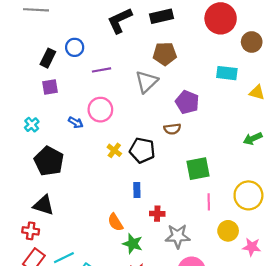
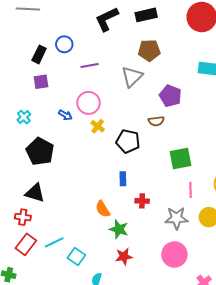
yellow cross: (114, 150) -> (98, 126), moved
gray star: (178, 236) -> (176, 218), moved

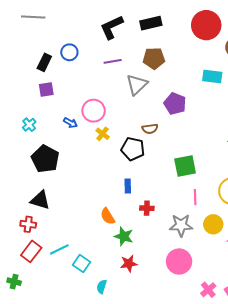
purple line: (90, 66) -> (113, 61), moved
brown semicircle: (156, 121) -> (150, 129), moved

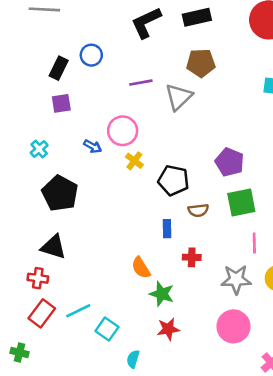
purple line: (113, 61) -> (141, 83), moved
purple pentagon: (175, 104) -> (230, 162), moved
brown semicircle: (150, 129) -> (198, 210), moved

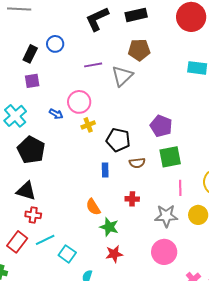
cyan cross: (39, 149) -> (15, 116), size x1.6
yellow cross: (134, 161) -> (88, 125), turned 32
blue rectangle: (167, 229) -> (105, 170), moved
red cross: (38, 278) -> (33, 215), moved

